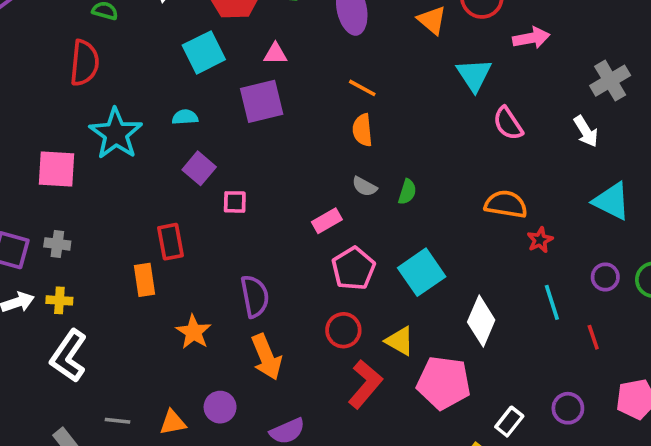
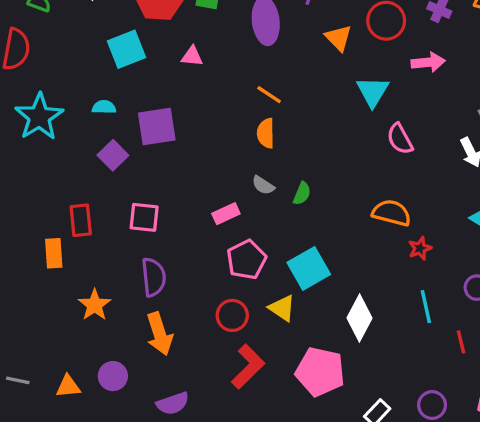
purple square: (262, 101) -> (157, 126), moved
pink square: (235, 202) -> (144, 217), moved, size x1.4
yellow triangle: (400, 341) -> (282, 308), moved

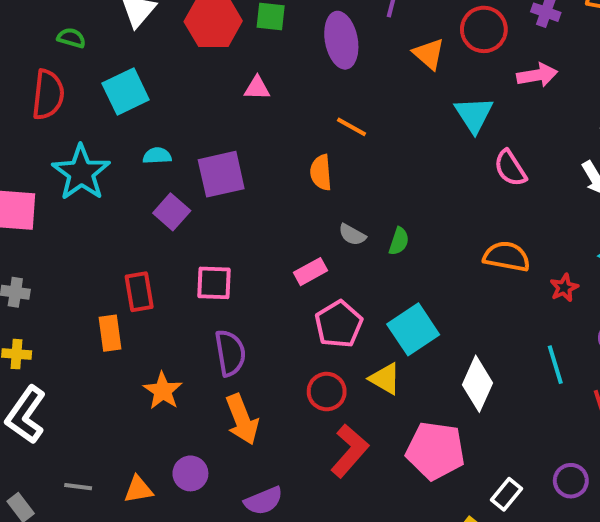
cyan square: (126, 49) -> (126, 92), moved
orange semicircle: (266, 133) -> (321, 172), moved
red star: (420, 248) -> (564, 288), moved

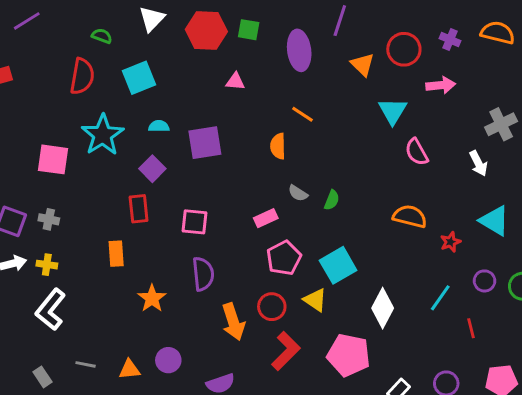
purple square: (172, 212) -> (152, 169), moved
red rectangle: (139, 292) -> (139, 209), moved
cyan line: (555, 365) -> (440, 298), turned 48
orange arrow: (242, 419) -> (233, 322), moved

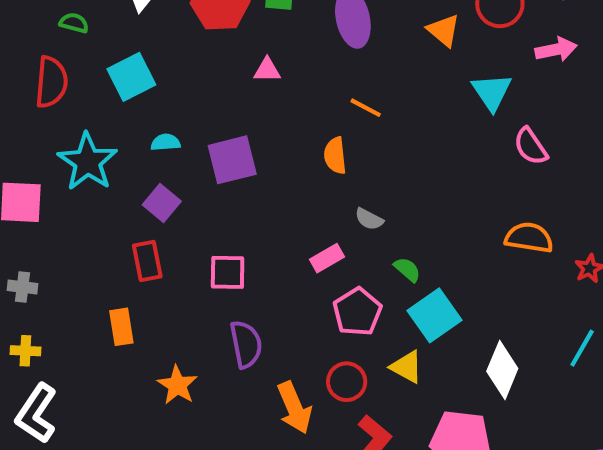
green semicircle: (332, 200) -> (407, 270), moved, turned -66

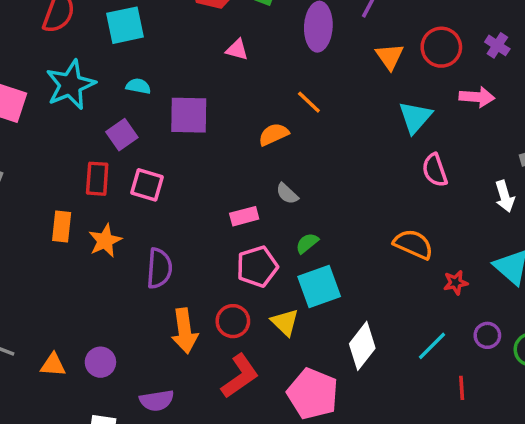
orange semicircle: (335, 156) -> (274, 134), turned 56
green semicircle: (407, 270) -> (307, 243), turned -95
pink square: (228, 272) -> (147, 185), moved
orange star: (177, 385) -> (105, 241), moved

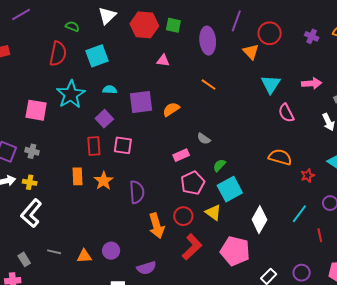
red circle: (441, 47) -> (270, 33), moved
pink arrow: (477, 97) -> (312, 83), moved
orange semicircle: (274, 134) -> (171, 109), moved

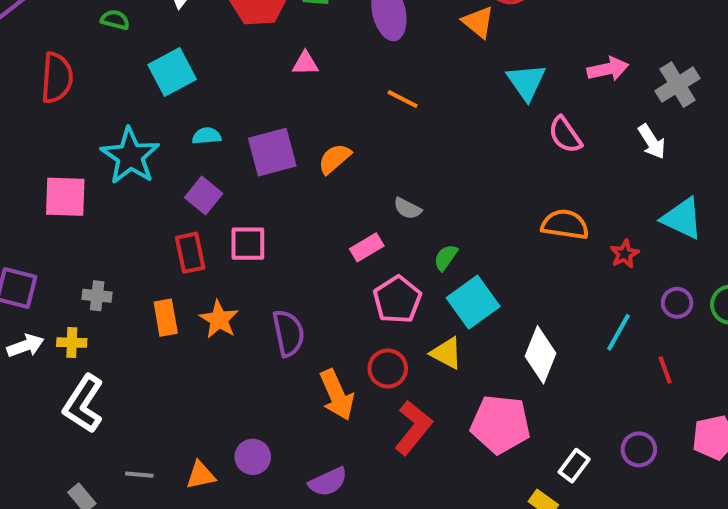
red semicircle: (58, 54) -> (57, 78), moved
gray cross: (32, 151) -> (97, 296), moved

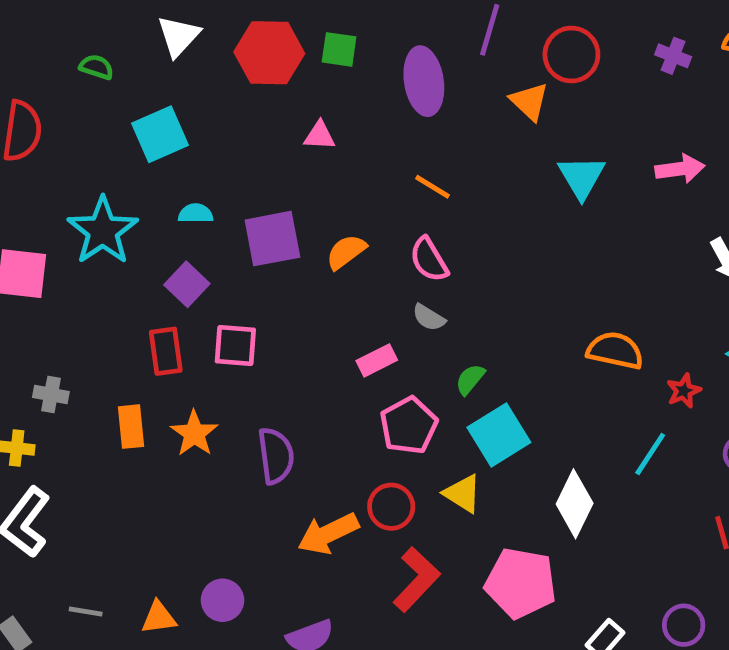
pink semicircle: (565, 135) -> (429, 260), moved
cyan line: (618, 332) -> (650, 454), moved
orange arrow: (337, 395) -> (328, 534), turned 84

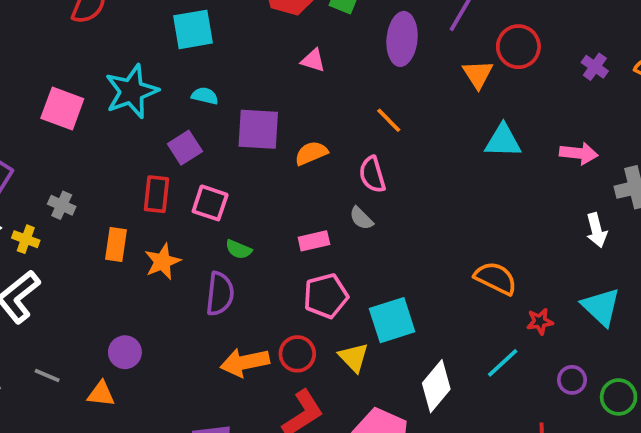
cyan triangle: (582, 177) -> (503, 141), turned 48
green semicircle: (470, 379) -> (239, 249), moved, turned -120
purple circle: (222, 600) -> (125, 352), moved

